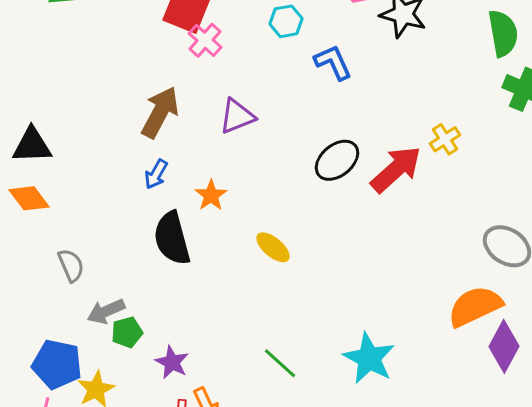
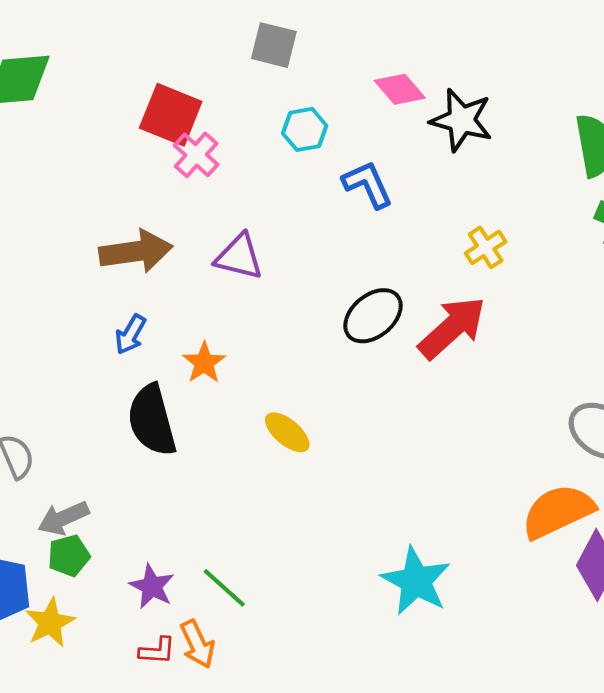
brown arrow: (160, 112) -> (136, 251), turned 54
purple triangle: (237, 116) -> (239, 257), turned 36
yellow cross: (445, 139) -> (486, 247), moved
green pentagon: (127, 332) -> (69, 556), moved
green line: (280, 363) -> (224, 588), moved

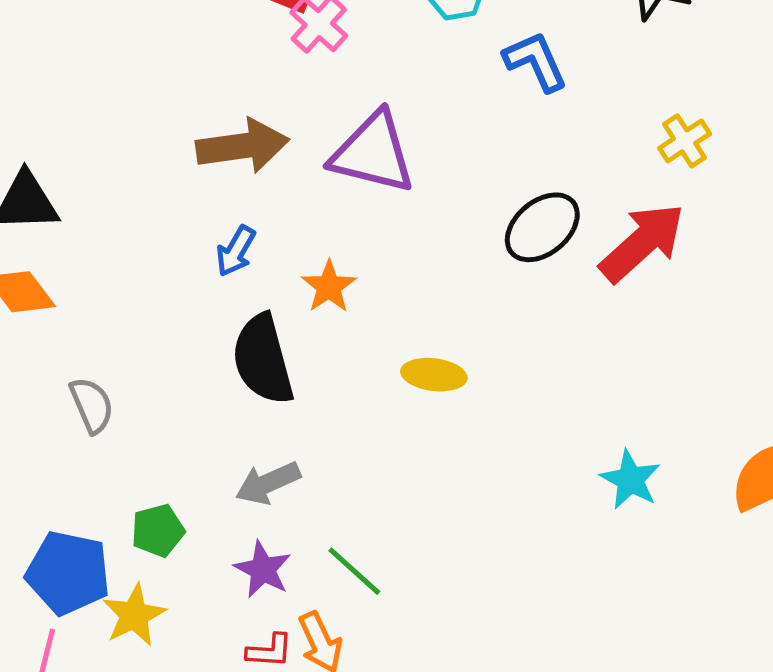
purple triangle: (239, 257) -> (373, 153), size x1.4
yellow ellipse: (287, 432) -> (434, 375), turned -33
gray arrow: (63, 518) -> (268, 483), moved
cyan star: (416, 581) -> (630, 480), moved, size x0.7

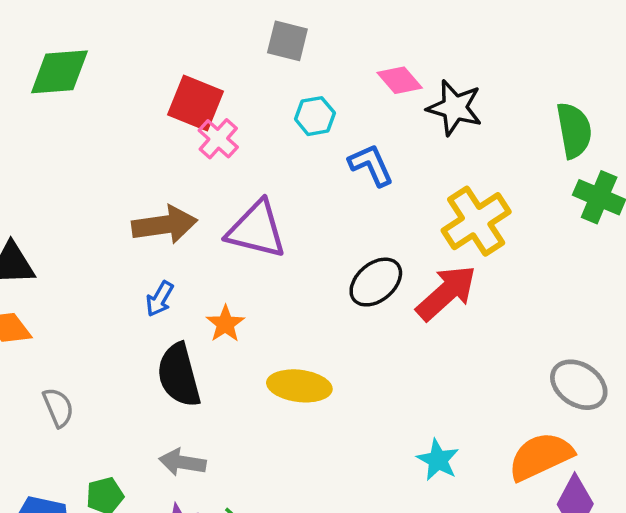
yellow cross: (685, 141) -> (476, 221), size x1.8
yellow ellipse: (434, 375) -> (299, 386), size x1.4
gray arrow: (268, 483) -> (182, 462), turned 33

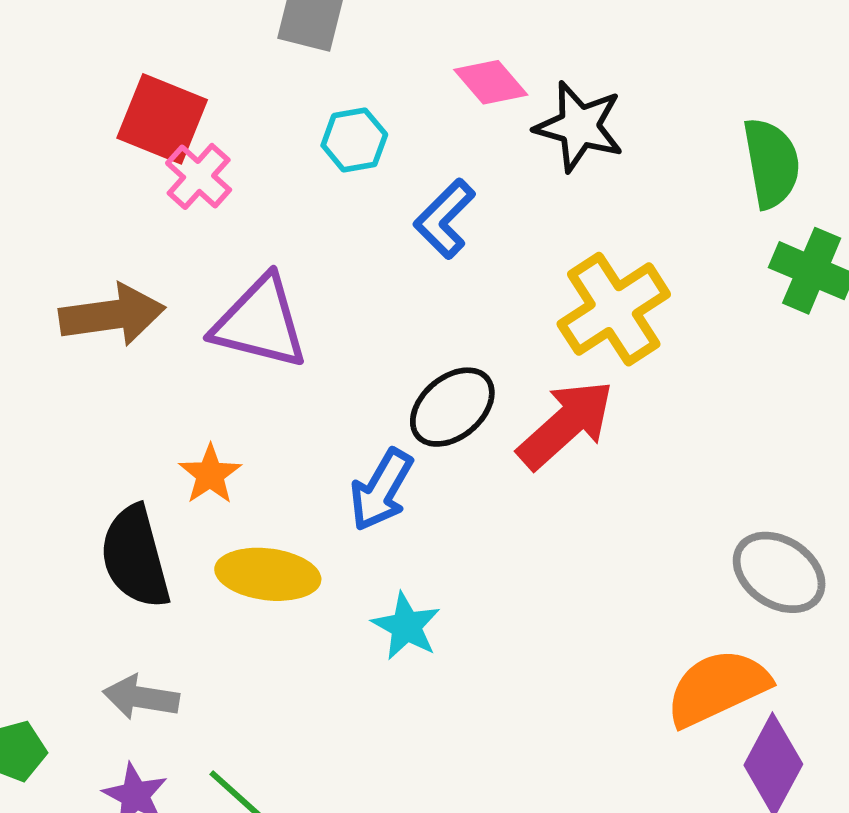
blue L-shape: (371, 165) -> (445, 219), turned -111
blue arrow: (160, 299) -> (381, 490), moved, size x1.4
yellow ellipse: (299, 386) -> (268, 574), moved
cyan star: (438, 460) -> (406, 626), moved

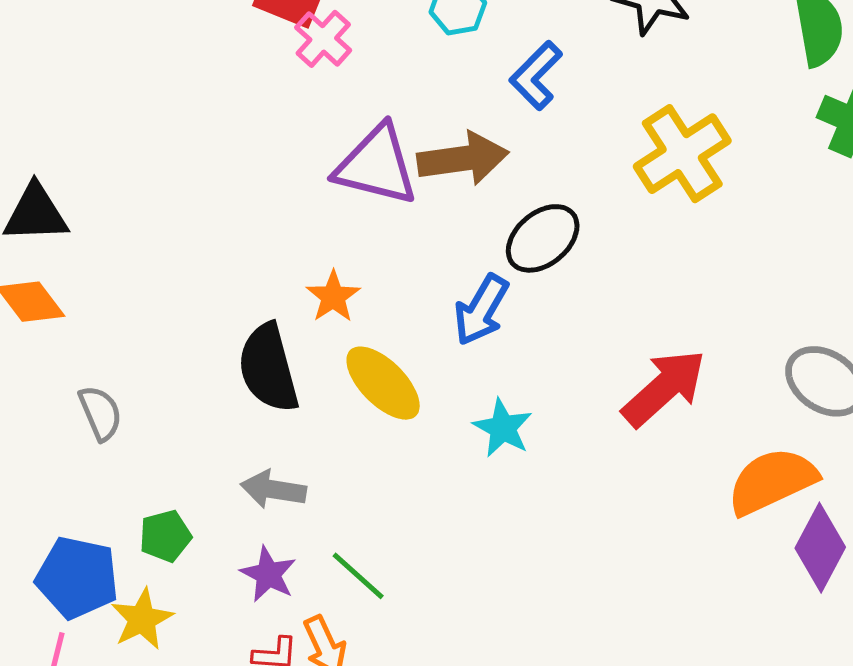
brown arrow: (112, 315) -> (463, 159), moved
red arrow: (566, 424) -> (664, 388), moved
yellow ellipse: (268, 574) -> (383, 383), turned 38

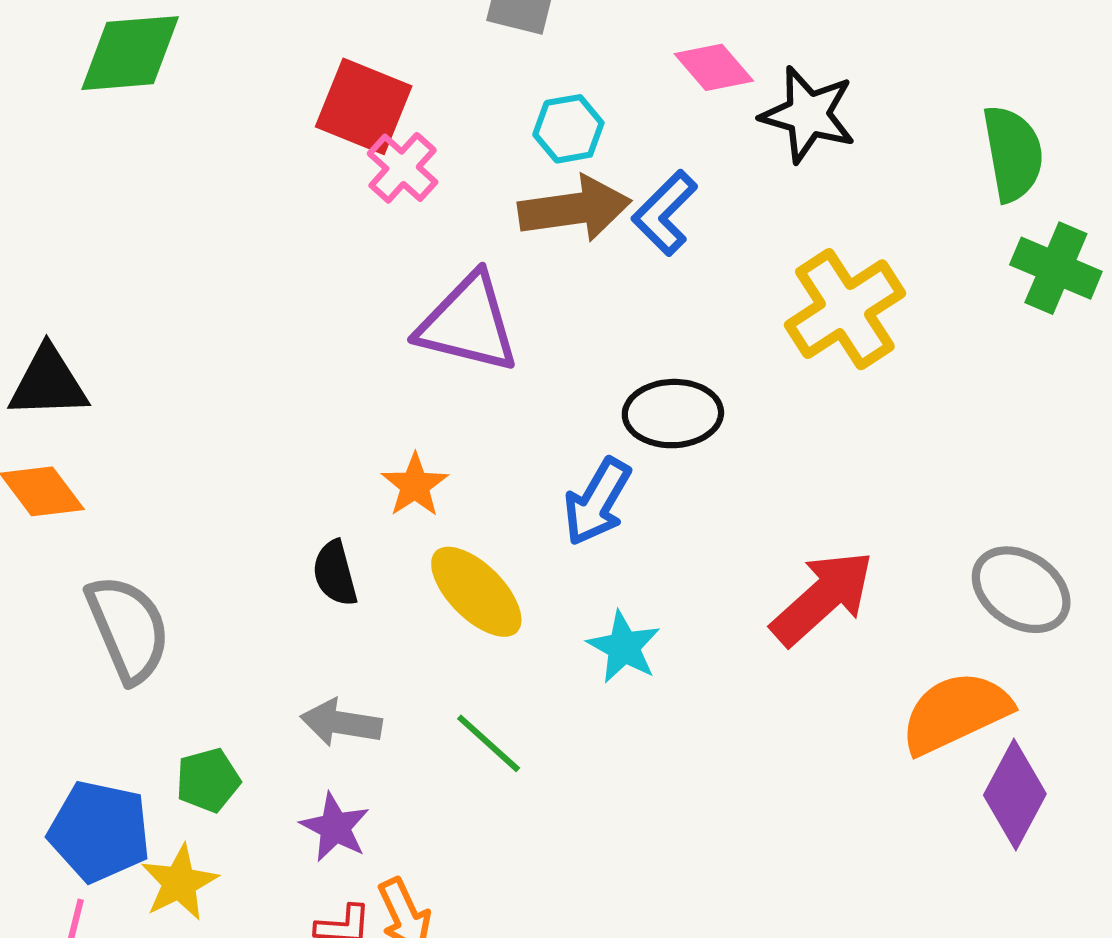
brown arrow: (463, 159) -> (575, 209), moved
black ellipse: (543, 238) -> (673, 414), turned 38
black semicircle: (268, 368) -> (335, 573), size x0.6
gray semicircle: (100, 413) -> (128, 629), size x1.6
green line: (358, 576) -> (489, 743), moved

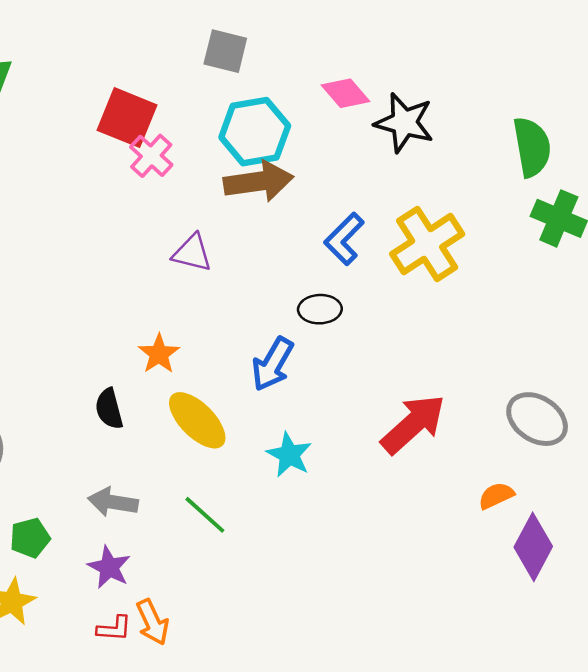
cyan hexagon: (568, 129) -> (255, 132), size x1.6
blue L-shape: (665, 213) -> (344, 239), moved
purple triangle: (468, 323) -> (192, 253), size x0.6
black ellipse: (673, 414) -> (320, 309), size x0.7
orange semicircle: (956, 713) -> (496, 496), size x0.5

